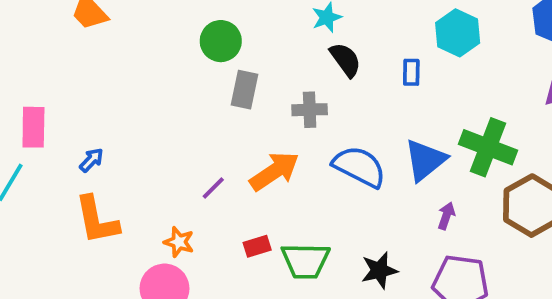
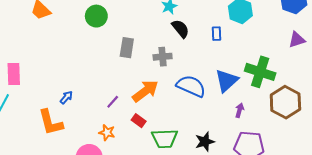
green circle: (221, 41) -> (96, 16), moved
blue arrow: (91, 160) -> (66, 97), moved
orange star: (179, 242) -> (107, 133), moved
red rectangle: (257, 246) -> (139, 121), moved, turned 56

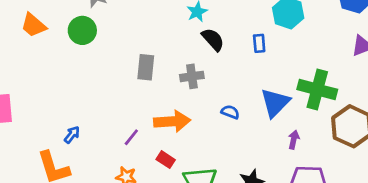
green circle: (96, 16) -> (82, 30), moved
blue semicircle: (191, 86) -> (230, 112), size x0.5
orange arrow: (145, 91) -> (172, 121), turned 36

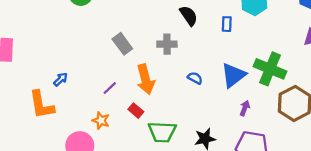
gray rectangle: (146, 67) -> (122, 44), moved, turned -50
orange arrow: (172, 121) -> (146, 79), turned 72

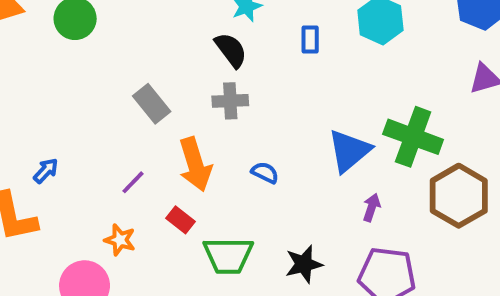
black semicircle: (189, 16) -> (231, 50), moved
blue rectangle: (227, 24) -> (310, 40), moved
blue semicircle: (195, 78) -> (265, 173), moved

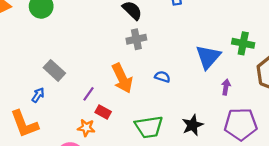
gray rectangle: (152, 104) -> (54, 70), moved
green cross: (413, 137) -> (243, 43), size x0.7
red rectangle: (180, 220) -> (103, 112), moved

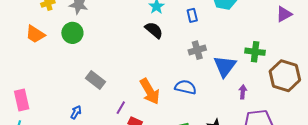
gray cross: (136, 39) -> (197, 50), moved
gray rectangle: (54, 70) -> (96, 80), moved
blue semicircle: (162, 77) -> (185, 87), size x1.5

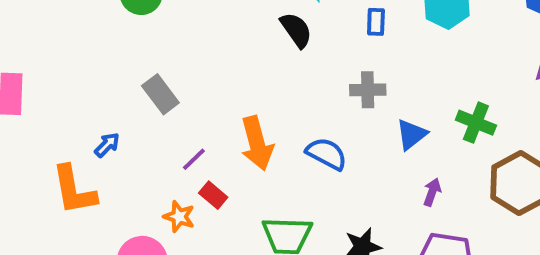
blue triangle: (225, 66) -> (412, 134), size x0.7

